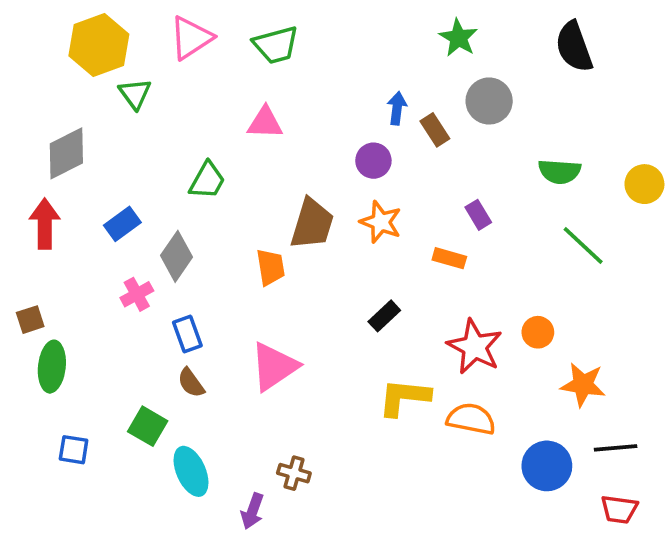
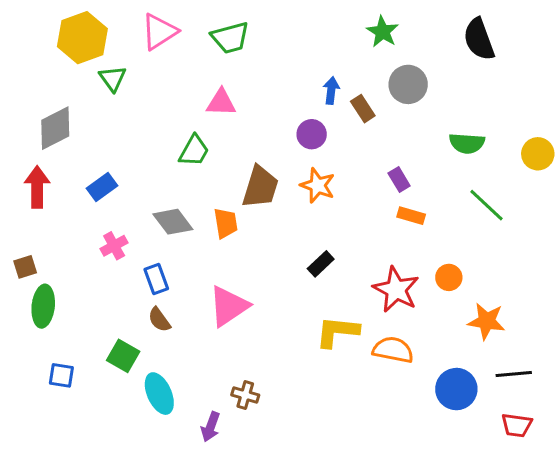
green trapezoid: (207, 180) -> (194, 151), moved
gray diamond: (177, 256) -> (173, 222), moved, turned -72
orange rectangle: (449, 258) -> (411, 216), moved

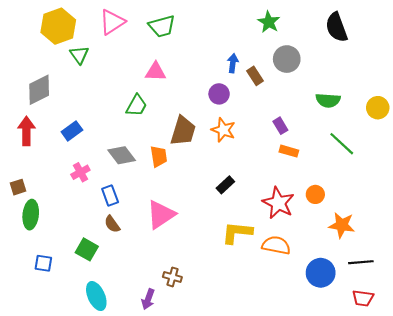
cyan ellipse: (159, 394) -> (96, 296), moved

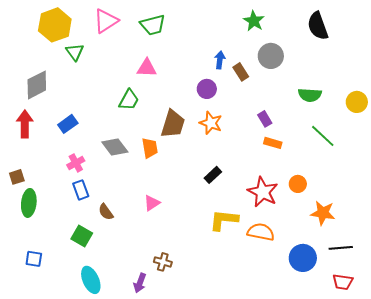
blue rectangle: (110, 196) -> (81, 190), moved
pink triangle: (161, 215) -> (152, 203), size x0.6
blue square: (43, 263) -> (34, 259), moved

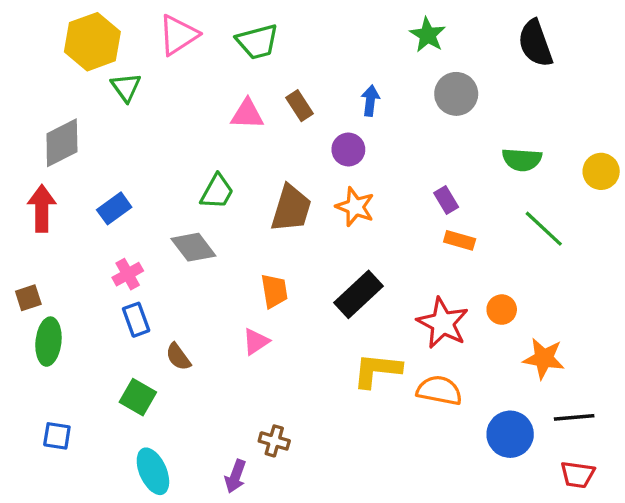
brown rectangle: (241, 72) -> (300, 106), moved
green trapezoid: (129, 100) -> (217, 192), moved
orange trapezoid: (150, 148) -> (274, 291), moved
black rectangle: (213, 175) -> (358, 294), size x1.6

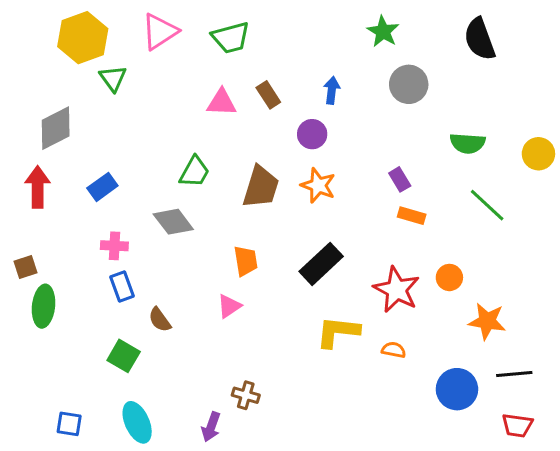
pink cross: (128, 274) -> (114, 246), turned 32
orange semicircle: (439, 390) -> (394, 350), size x0.6
blue square: (57, 436) -> (69, 424), moved

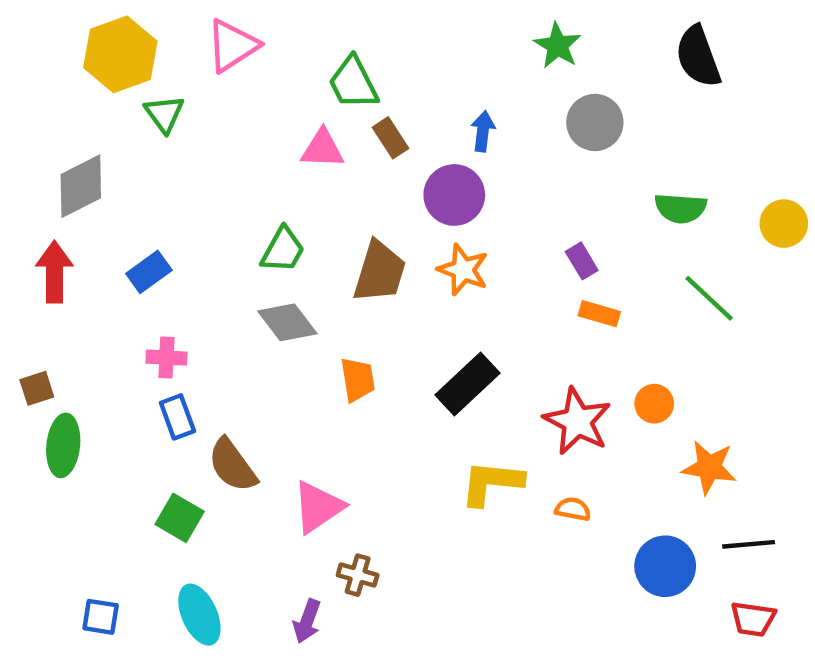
green trapezoid: (231, 38) -> (353, 83), moved, turned 78
purple circle: (312, 134) -> (454, 195), size x1.4
gray diamond: (173, 222) -> (287, 322), moved
pink triangle: (229, 306) -> (318, 507), moved, size x1.5
brown semicircle: (160, 320) -> (232, 465), size x1.5

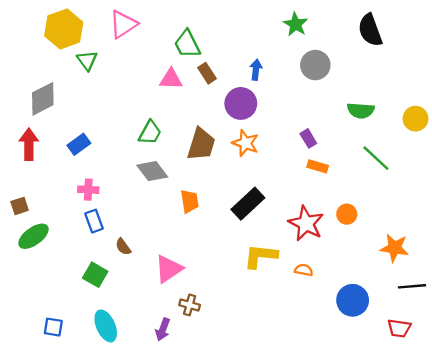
green ellipse: (63, 445) -> (33, 236), turned 48
brown semicircle: (232, 465) -> (123, 247), size x0.6
orange star: (709, 467) -> (395, 248), moved
black line: (749, 544) -> (412, 286), moved

